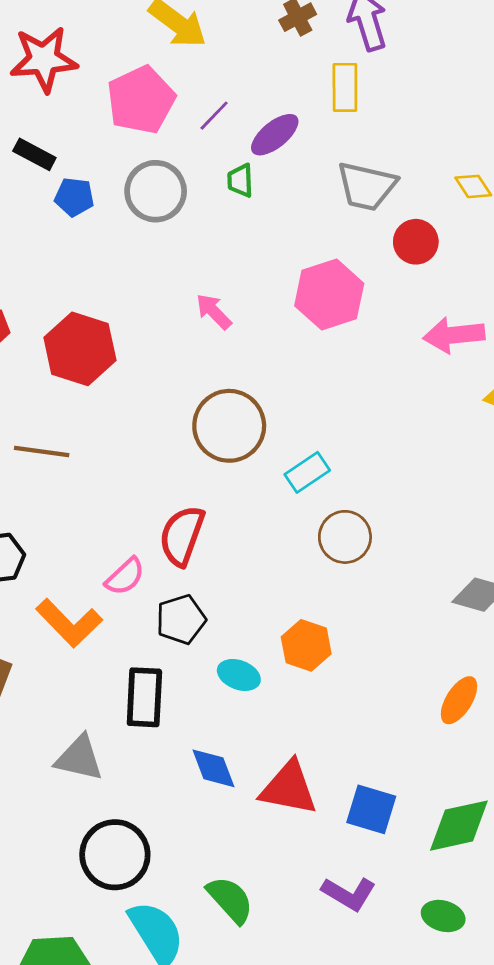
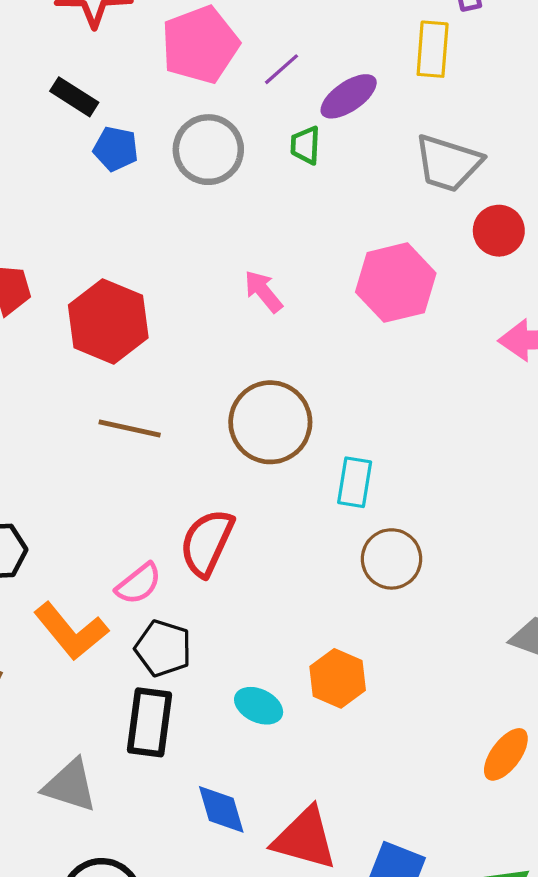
brown line: (42, 452) -> (130, 429), moved
cyan rectangle: (307, 472) -> (355, 482), turned -51
black pentagon: (181, 619) -> (163, 648), moved, turned 30

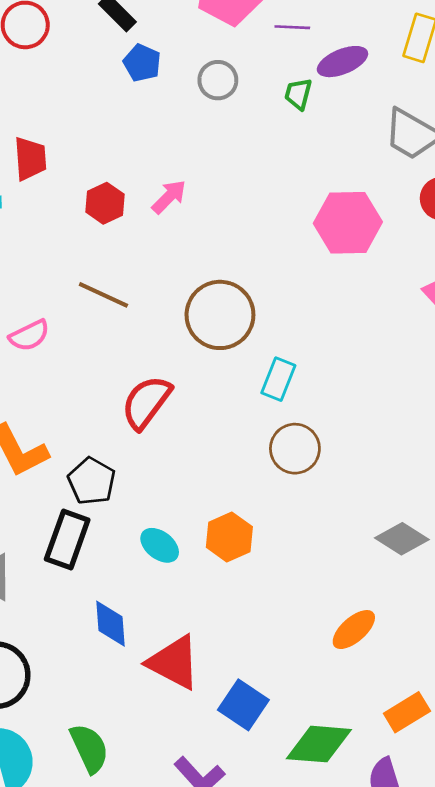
purple line: (282, 69) -> (292, 27), turned 32
gray circle: (208, 150) -> (218, 80), size x0.7
pink arrow: (263, 291) -> (169, 197), moved, turned 72
red hexagon: (108, 321) -> (105, 203), size x0.6
pink semicircle: (139, 584) -> (29, 335), moved

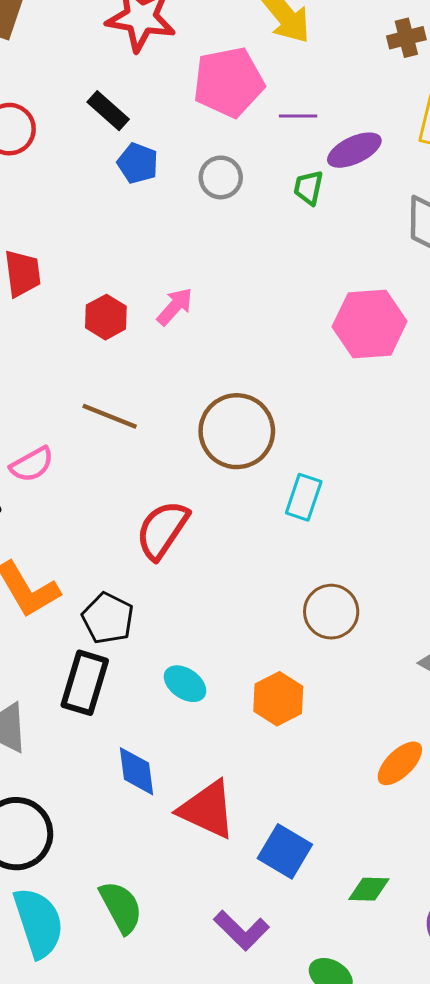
brown circle: (295, 449) -> (331, 612), moved
orange hexagon: (229, 537) -> (278, 699), moved
green diamond: (319, 744) -> (369, 889), size x0.6

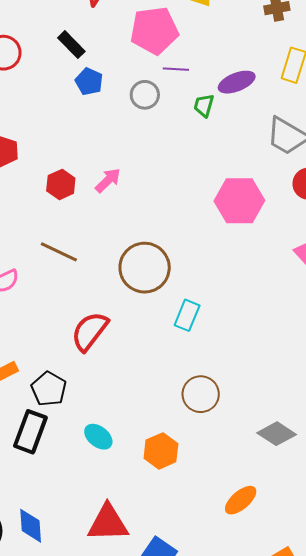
purple line: (298, 116) -> (176, 69), moved
blue diamond: (137, 771) -> (31, 526), moved
red triangle: (207, 809) -> (108, 523), turned -30

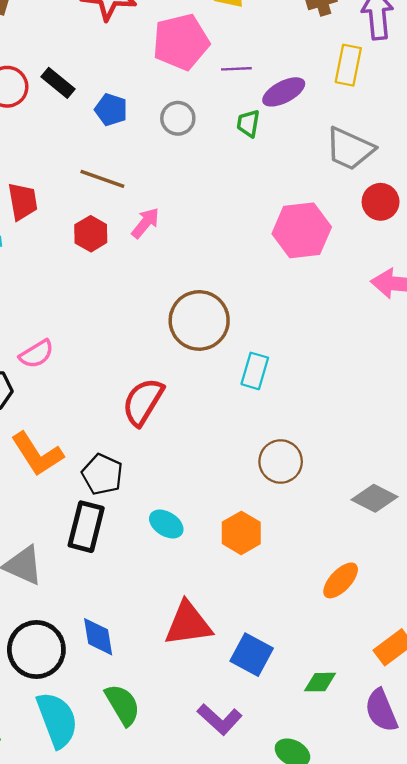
black rectangle: (71, 45) -> (58, 83), moved
purple line: (176, 69) -> (236, 69), moved
brown line: (59, 252) -> (102, 179), moved

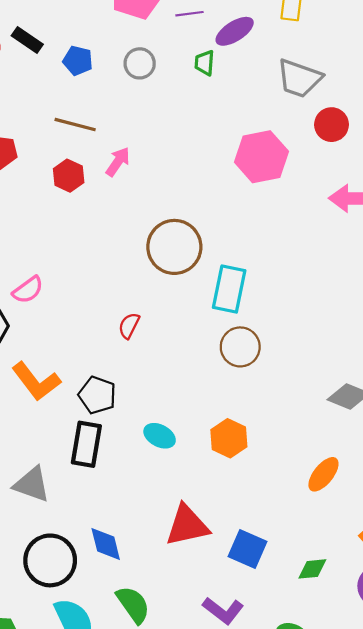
cyan rectangle: (255, 371) -> (229, 289), size x1.4
red semicircle: (143, 402) -> (129, 326), size x0.6
brown circle: (281, 461) -> (240, 347), moved

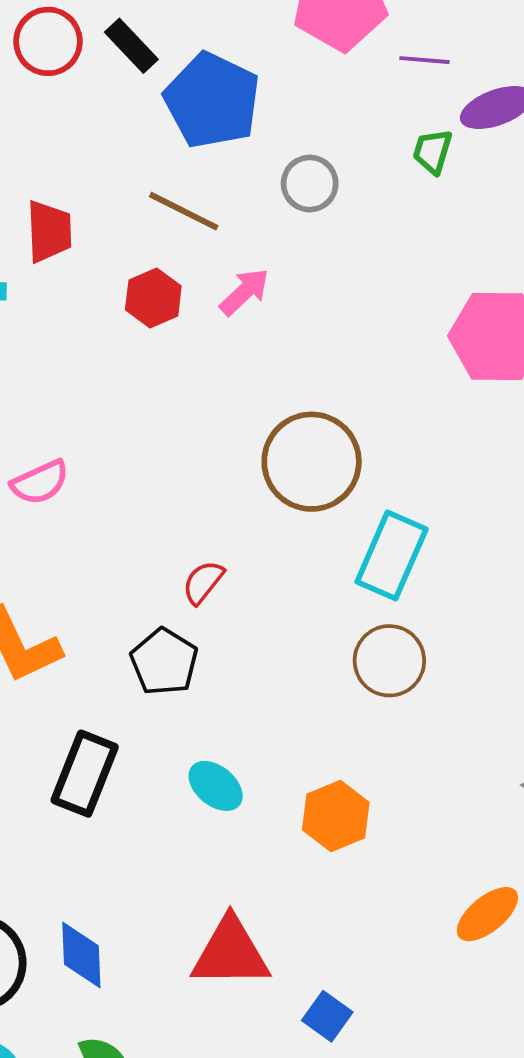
blue pentagon: (78, 61) -> (212, 100), size x1.8
gray circle: (140, 63) -> (310, 184), moved
black pentagon: (97, 395) -> (164, 662), moved
blue square: (248, 549) -> (327, 1016), size x0.7

